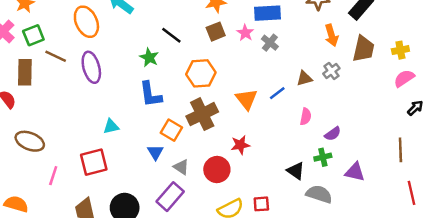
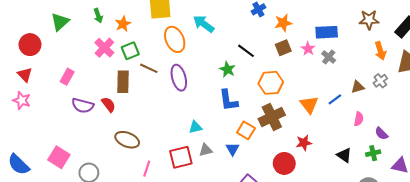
purple semicircle: (333, 134) -> (381, 133), turned 80
gray triangle: (181, 167) -> (206, 150), moved, turned -48
black triangle: (296, 171) -> (344, 155), moved

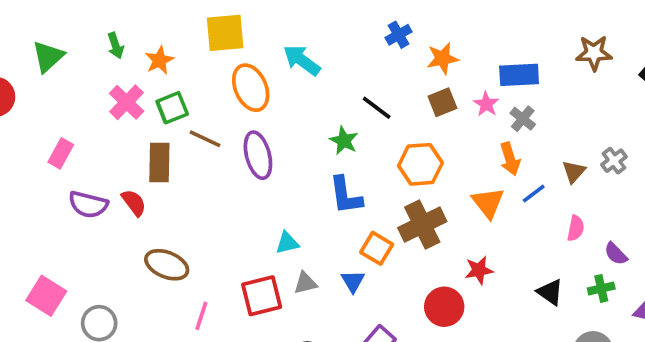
orange arrow: (380, 51) -> (510, 159), moved
brown triangle: (358, 87) -> (574, 172), turned -32

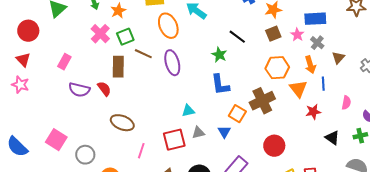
orange hexagon: (420, 164) -> (277, 68), moved
brown triangle: (574, 172) -> (338, 58), moved
blue line: (534, 194) -> (323, 84), turned -56
red star: (479, 270) -> (313, 112), moved

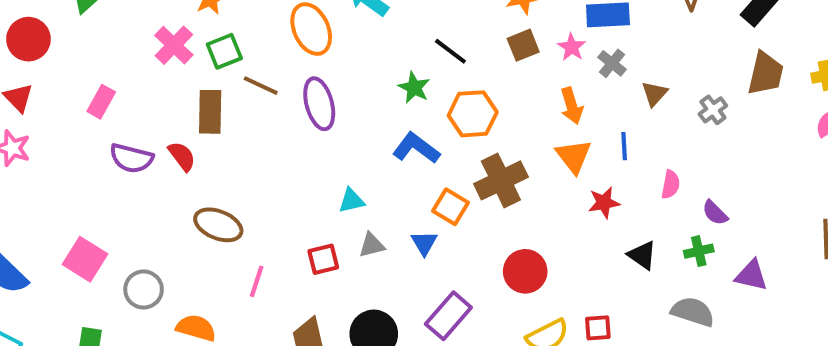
orange arrow: (310, 65) -> (572, 106), moved
orange hexagon: (277, 68) -> (473, 114), moved
blue L-shape: (220, 85) -> (416, 148), turned 135
red square: (174, 140) -> (323, 259), size x0.7

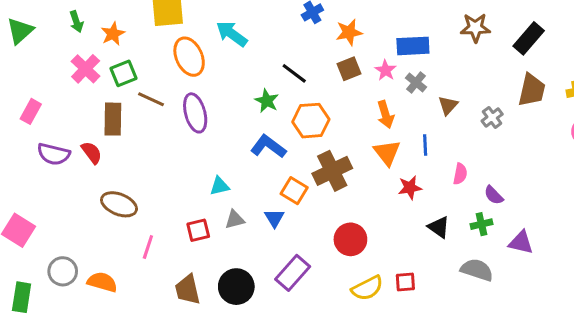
gray circle: (144, 289) -> (63, 271), moved

